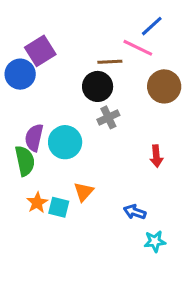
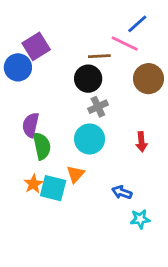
cyan circle: (65, 142) -> (90, 139), moved
green semicircle: (25, 161) -> (42, 146), moved
cyan square: (59, 207) -> (53, 188), size x1.4

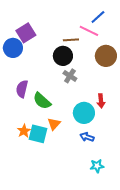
gray cross: (98, 107) -> (70, 76), turned -32
cyan circle: (90, 139) -> (84, 113), moved
green semicircle: (42, 146) -> (42, 101), moved, turned 144
cyan star: (140, 219) -> (97, 166), moved

